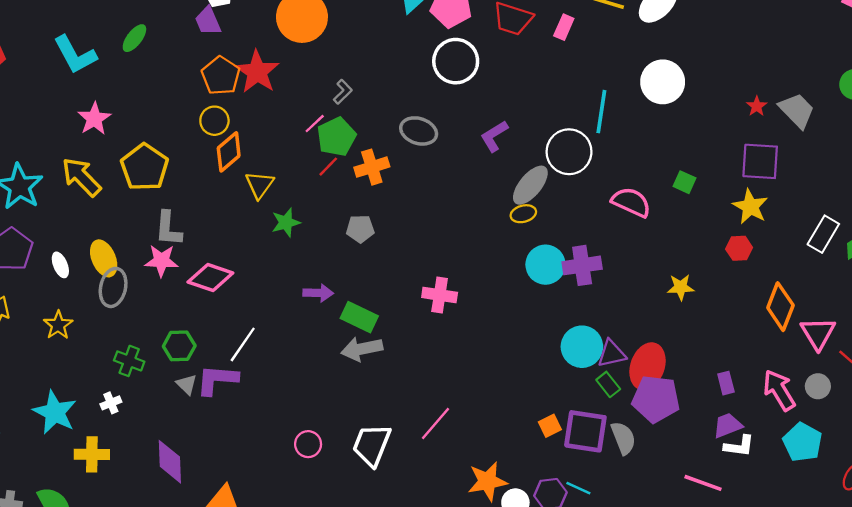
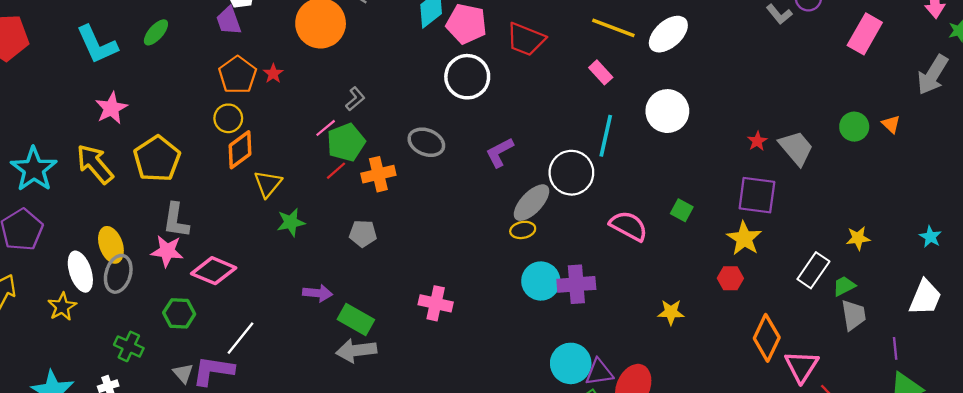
pink rectangle: (564, 27) -> (601, 72), moved, turned -70
red star: (257, 72) -> (273, 74), size x0.5
white ellipse: (60, 265) -> (80, 272), moved, size x1.6
green hexagon: (179, 346) -> (179, 313), moved

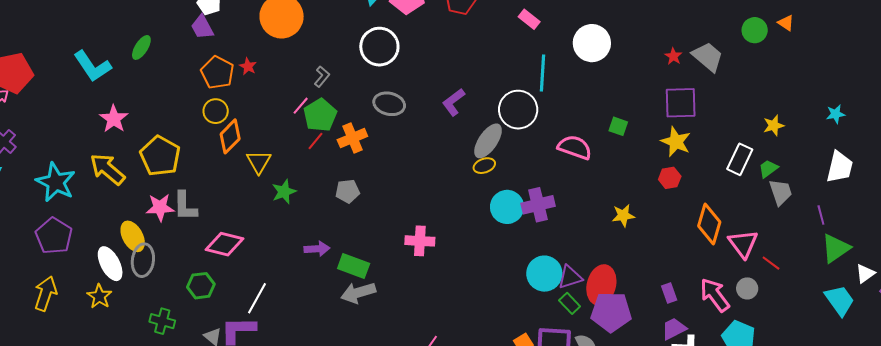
white circle: (467, 77) -> (379, 47), moved
cyan star: (930, 237) -> (836, 114), turned -30
pink star: (167, 251) -> (160, 207), moved

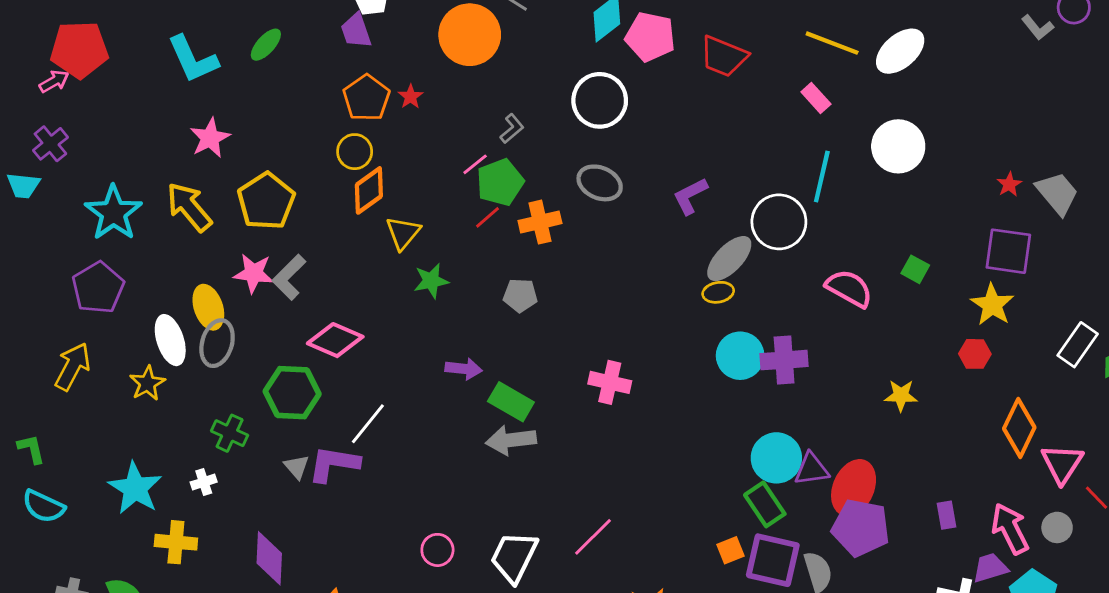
gray L-shape: (185, 206) -> (289, 277), turned 36
green hexagon: (201, 286) -> (292, 393), size x1.4
green rectangle: (570, 303) -> (765, 504), moved, size x1.4
purple trapezoid: (674, 329) -> (990, 568), moved

